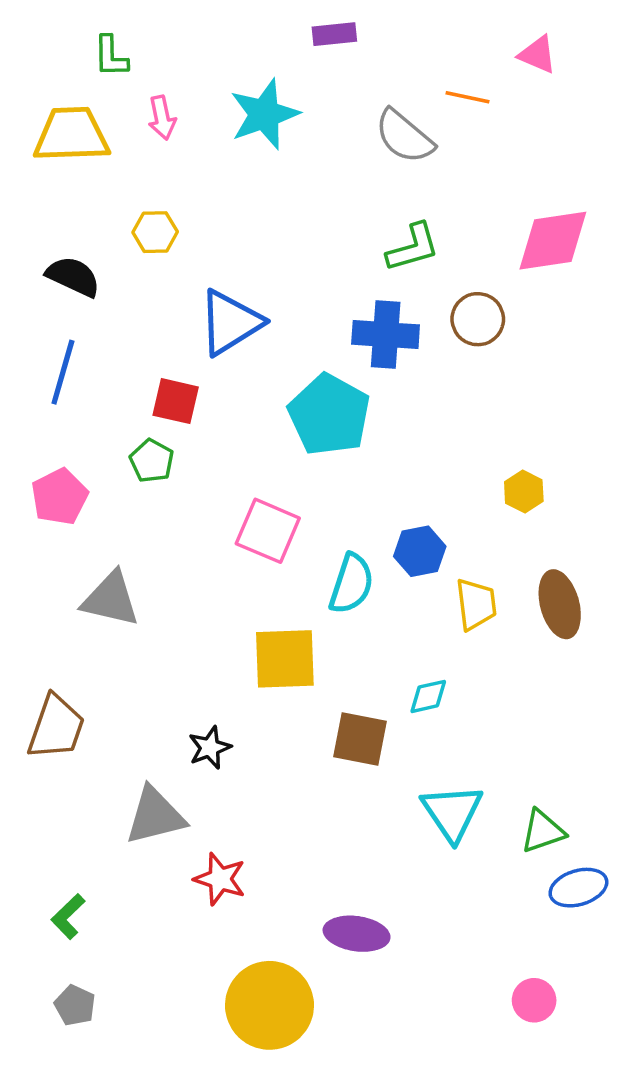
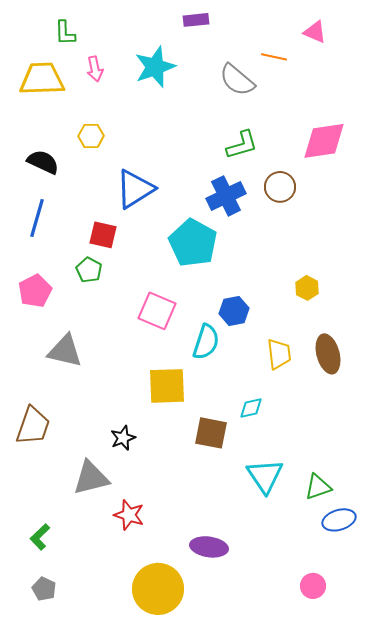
blue cross: (386, 335) -> (226, 196), turned -30
blue hexagon: (420, 551) -> (234, 311), moved

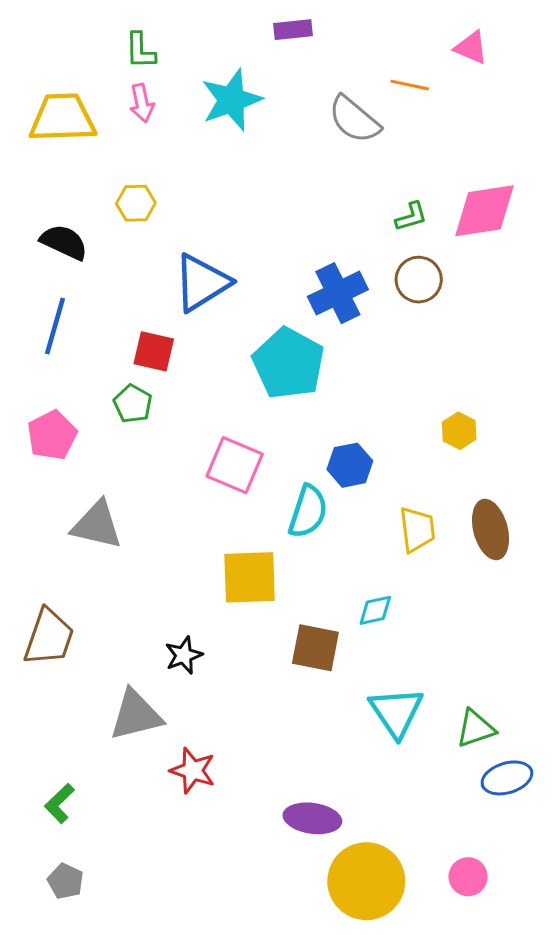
green L-shape: (65, 33) -> (140, 51), moved
green L-shape: (242, 145) -> (411, 217), moved, size x0.7
yellow circle: (158, 589) -> (366, 881), moved

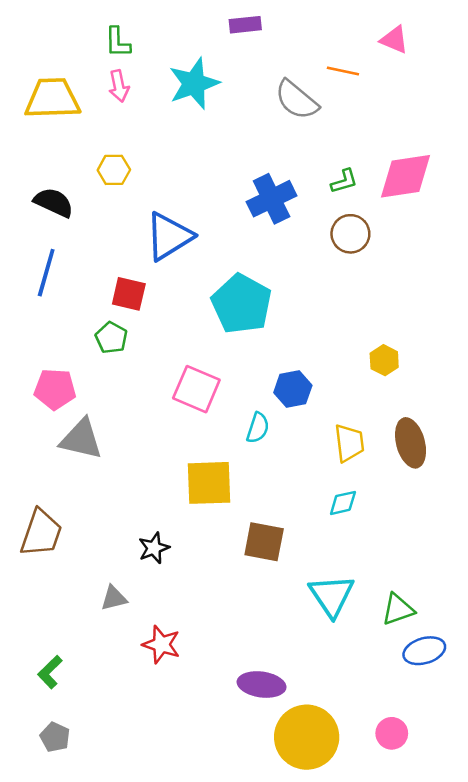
blue cross: (338, 293) -> (272, 199), moved
pink pentagon: (52, 435) -> (55, 389), moved, turned 30
cyan semicircle: (308, 512) -> (258, 428), size x0.7
cyan diamond: (375, 610) -> (343, 503), moved
gray triangle: (136, 715) -> (114, 598), size x0.6

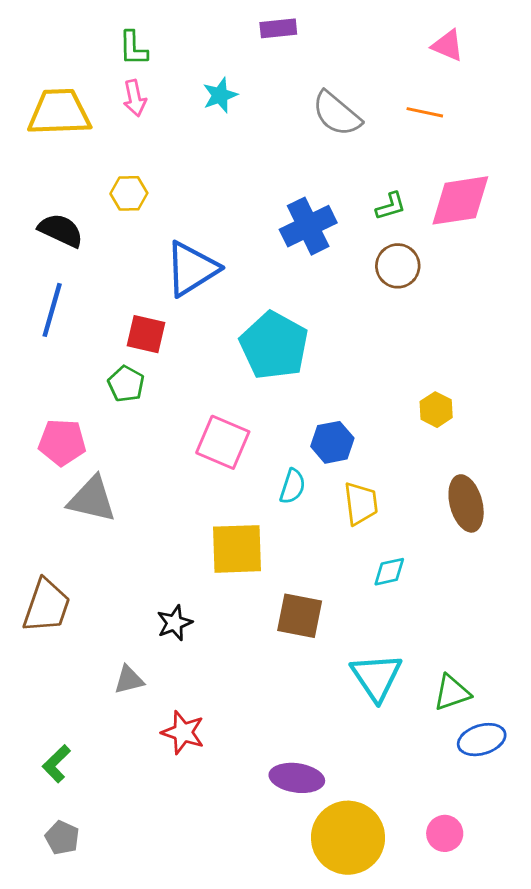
orange line: (343, 71) -> (425, 112), moved
cyan star: (194, 84) -> (220, 95), size x0.6
yellow trapezoid: (349, 443) -> (361, 503), moved

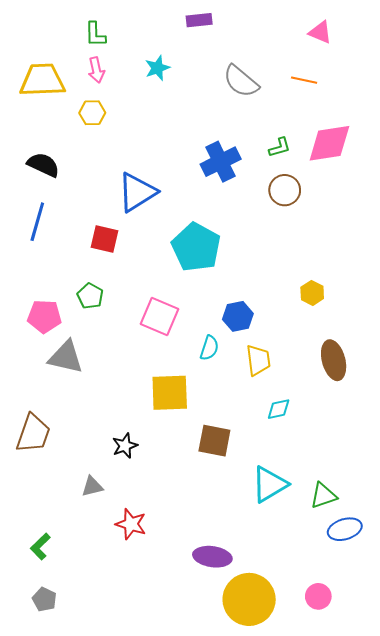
yellow hexagon: (129, 193) -> (92, 113), moved
green pentagon: (126, 384) -> (90, 296), moved
cyan triangle: (376, 677) -> (269, 484), turned 33

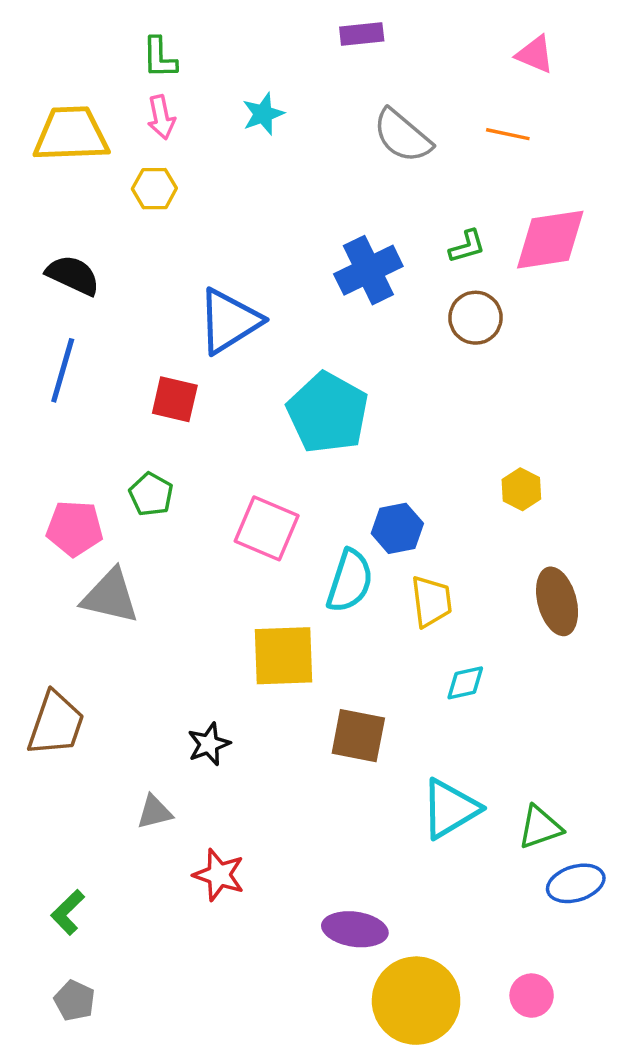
purple rectangle: (199, 20) -> (362, 34), moved
cyan semicircle: (209, 348) -> (350, 581), size x1.5

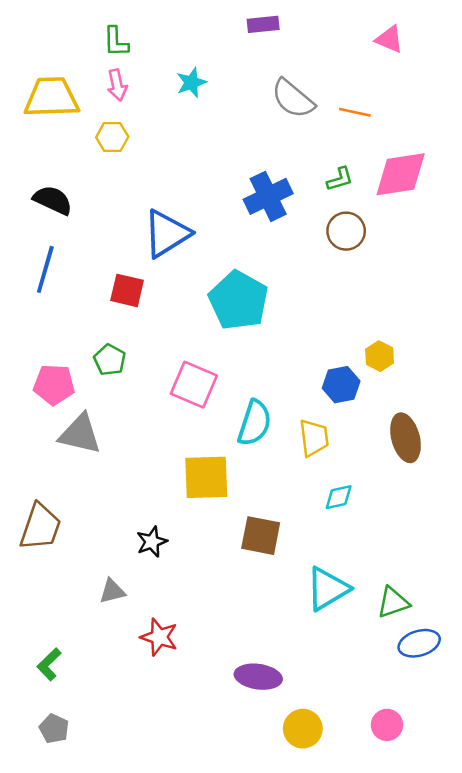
orange line: (508, 134) -> (355, 112), moved
blue hexagon: (397, 528) -> (341, 385), moved
yellow circle: (416, 1001) -> (303, 729), size x0.6

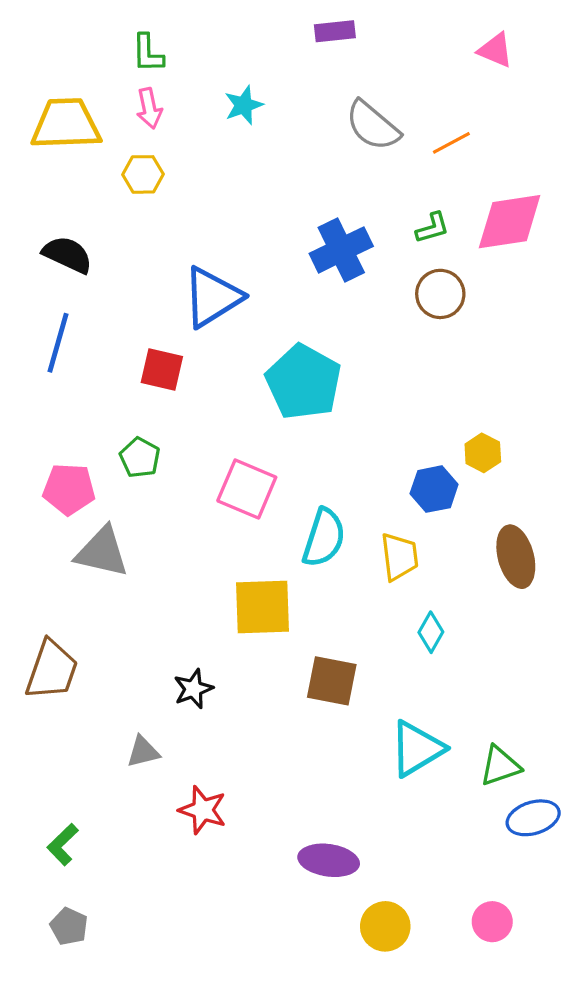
orange line: (355, 112) -> (451, 143), turned -40
cyan diamond: (339, 497) -> (431, 632), turned -48

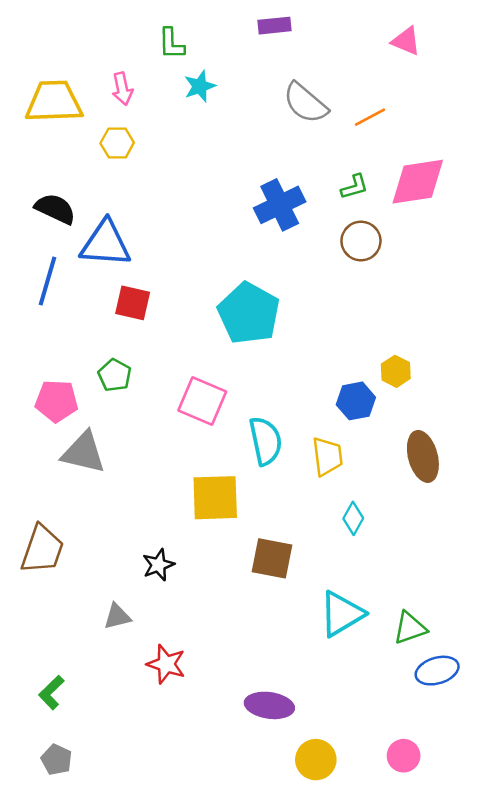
green L-shape: (148, 53) -> (171, 44), moved
blue triangle: (212, 297) -> (106, 244), moved, turned 36
cyan semicircle: (324, 538) -> (266, 441), turned -30

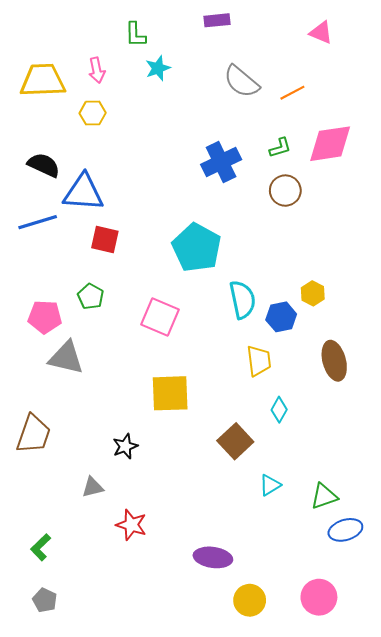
blue line: (48, 281) -> (38, 222), turned 57
cyan semicircle: (266, 441) -> (242, 300), moved
brown square: (272, 558) -> (235, 441), moved, turned 36
cyan triangle: (342, 614) -> (270, 485), size x0.6
pink circle: (404, 756) -> (319, 597), size x1.4

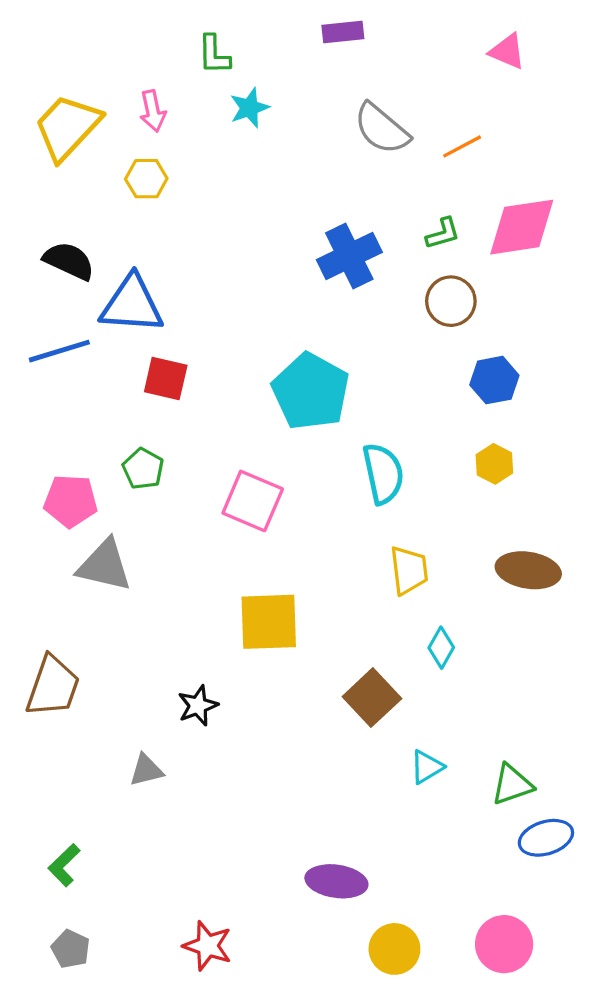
yellow trapezoid: (43, 80) -> (67, 127), turned -45
blue hexagon: (281, 317) -> (494, 380), moved
brown ellipse: (334, 361) -> (528, 570), turned -66
red star: (131, 525) -> (208, 946), moved

